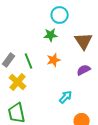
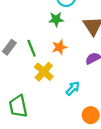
yellow cross: (18, 82) -> (44, 72), moved

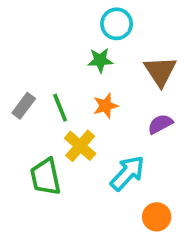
cyan arrow: (73, 88) -> (127, 173), size x1.5
green trapezoid: (18, 106) -> (46, 177), moved

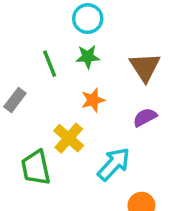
cyan circle: (117, 24) -> (88, 19), moved
green line: (60, 108) -> (50, 64), moved

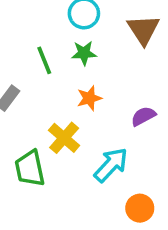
brown triangle: (145, 67) -> (143, 30), moved

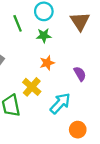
green line: (44, 60) -> (18, 23), moved
purple semicircle: (143, 116) -> (80, 74), turned 88

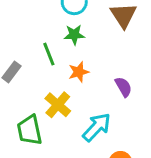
green line: (18, 23) -> (49, 54), moved

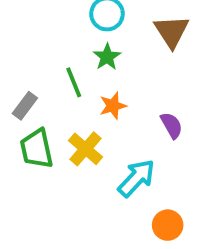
green star: (74, 35) -> (107, 57), turned -30
green trapezoid: (29, 130) -> (37, 149), moved

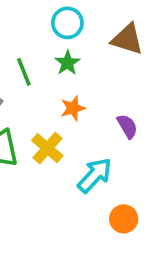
brown triangle: (172, 31) -> (127, 39), turned -40
green line: (74, 82) -> (24, 72), moved

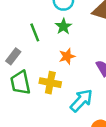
yellow cross: (47, 148) -> (50, 83), turned -30

